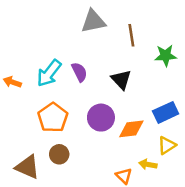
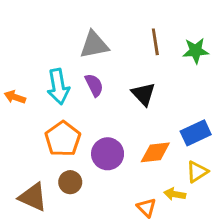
gray triangle: (93, 21) -> (94, 45), moved
green star: (166, 55) -> (196, 51), moved
cyan arrow: (49, 73) -> (58, 87), turned -48
purple circle: (101, 118) -> (108, 154), moved

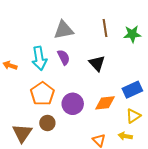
yellow arrow: (175, 194) -> (125, 136), moved
brown triangle: (33, 197) -> (22, 133), turned 40

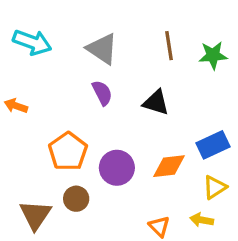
gray triangle: (64, 30) -> (102, 49), turned 45
cyan arrow: (39, 58) -> (32, 42), moved, turned -60
black triangle: (97, 63) -> (156, 103), turned -30

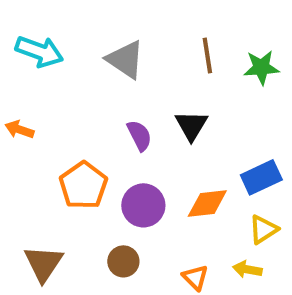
purple semicircle: (102, 93) -> (139, 135), moved
black triangle: (156, 103) -> (191, 125), turned 44
brown circle: (76, 199) -> (123, 261), moved

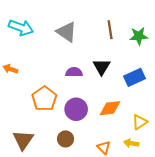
purple semicircle: (139, 135) -> (74, 72), turned -63
blue rectangle: (261, 177) -> (134, 77), moved

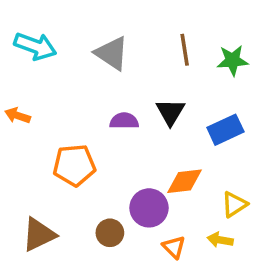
orange pentagon: (44, 99) -> (74, 165), turned 30
purple circle: (76, 109) -> (149, 208), moved
brown triangle: (23, 140) -> (39, 235), turned 30

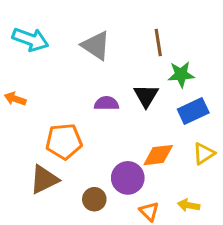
green star: (233, 60) -> (181, 74), moved
yellow triangle: (234, 204) -> (204, 154), moved
brown triangle: (39, 235) -> (44, 179), moved

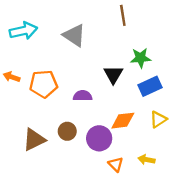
cyan arrow: (30, 39) -> (23, 31), turned -32
brown line: (158, 42) -> (123, 15), moved
purple semicircle: (106, 103) -> (83, 96), moved
orange pentagon: (64, 141) -> (44, 84), moved
brown circle: (94, 199) -> (67, 131), moved

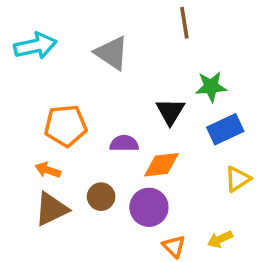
orange arrow: (12, 77) -> (48, 170), moved
orange diamond: (123, 121) -> (161, 165), moved
yellow arrow: (146, 160) -> (220, 239), turned -35

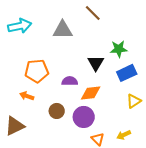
brown line: (184, 23) -> (93, 13), moved, turned -36
gray triangle: (112, 53) -> (63, 30), turned -35
brown triangle: (51, 209) -> (15, 126), moved

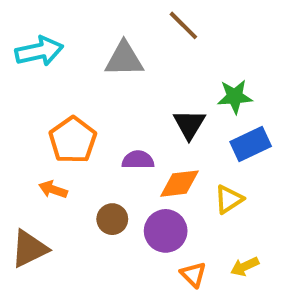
orange pentagon: (37, 71) -> (73, 140), turned -30
yellow triangle: (134, 101) -> (229, 199), moved

